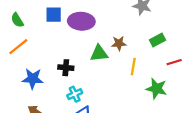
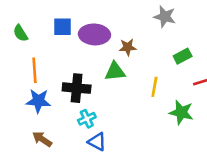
brown star: (119, 43) -> (128, 47), moved
orange line: (18, 47) -> (34, 70), moved, turned -55
black cross: (66, 68) -> (77, 88), size x1.5

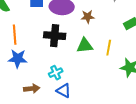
green triangle: (115, 71) -> (85, 46), moved
black cross: (77, 88) -> (55, 36), moved
brown arrow: (42, 139) -> (32, 89), moved, turned 140

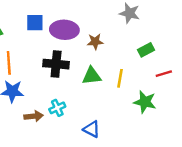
brown arrow: (32, 89) -> (34, 116), moved
blue triangle: (64, 91) -> (92, 129), moved

